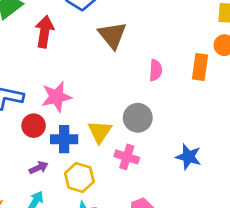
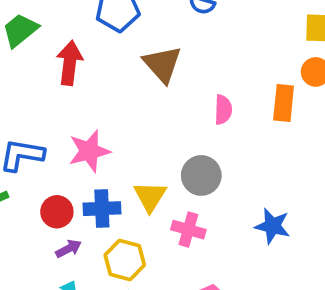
red circle: (34, 126) -> (57, 212), moved

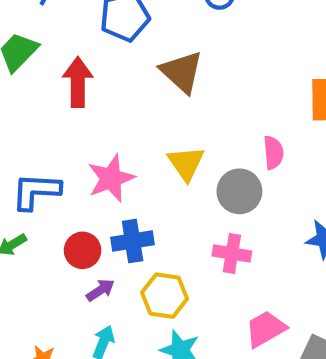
pink semicircle: (223, 110) -> (273, 153), moved
yellow triangle: (150, 196) -> (186, 163), moved

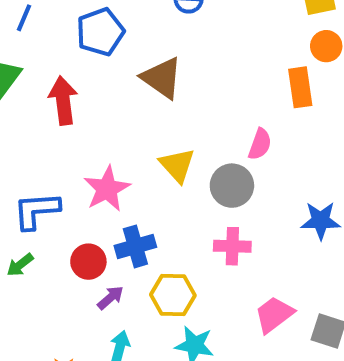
pink semicircle: (273, 153) -> (260, 144), turned 32

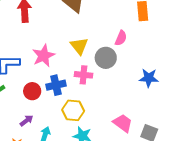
pink cross: (232, 246) -> (83, 75), moved
purple arrow: (110, 298) -> (27, 120), moved
pink trapezoid: (274, 315) -> (123, 123), turned 70

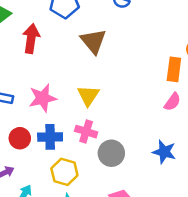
pink semicircle: (121, 38) -> (172, 102), moved
gray circle: (106, 58) -> (111, 153), moved

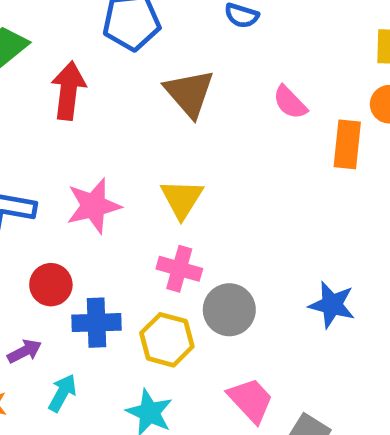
pink semicircle: (172, 102) -> (290, 102), moved, turned 102
blue cross: (50, 137) -> (97, 323), moved
yellow hexagon: (64, 172) -> (167, 340), moved

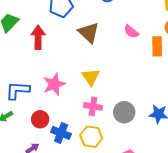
gray circle: (229, 310) -> (124, 112), moved
blue cross: (97, 323) -> (61, 133), turned 30

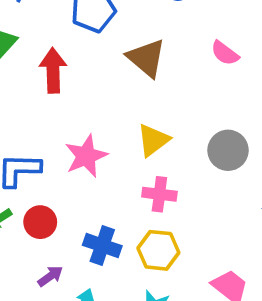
yellow triangle: (91, 77) -> (153, 140), turned 30
gray circle: (124, 112) -> (228, 150), moved
red circle: (40, 119) -> (40, 222), moved

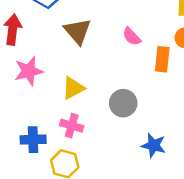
pink star: (86, 156) -> (29, 71), moved
blue cross: (102, 246) -> (33, 140), moved, turned -30

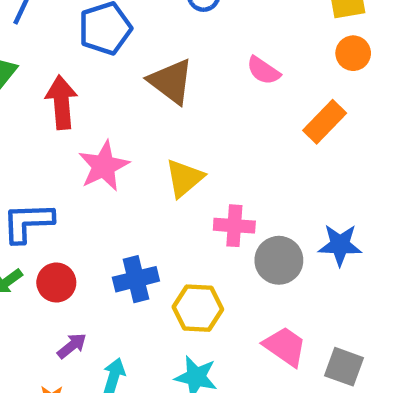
orange rectangle: (162, 59) -> (325, 122), moved, turned 50
gray circle: (123, 103) -> (279, 260), moved
pink cross: (72, 126) -> (234, 226), moved

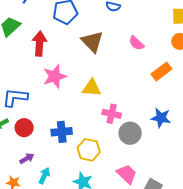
yellow triangle: (184, 178) -> (92, 88), turned 36
blue star: (340, 245) -> (161, 118), moved

